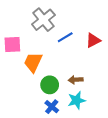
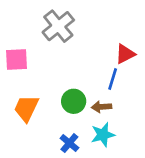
blue line: (65, 37) -> (113, 79), moved, turned -42
orange trapezoid: (33, 62) -> (26, 108), moved
green circle: (50, 85) -> (74, 101), moved

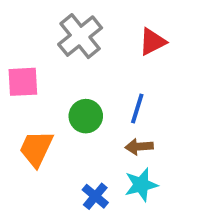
red triangle: (125, 54) -> (153, 42), moved
blue line: (113, 79) -> (137, 108), moved
green circle: (74, 101) -> (86, 116), moved

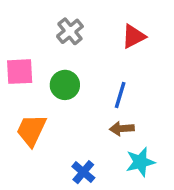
gray cross: (80, 36) -> (70, 31), size x0.7
green circle: (86, 116) -> (65, 85), moved
cyan star: (141, 185) -> (140, 162), moved

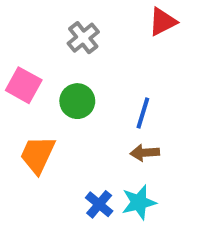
red triangle: (134, 36) -> (163, 22), moved
pink square: (20, 72) -> (24, 85), turned 32
cyan star: (140, 162) -> (139, 202), moved

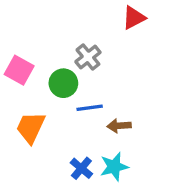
gray cross: (83, 38) -> (88, 57), moved
blue line: (143, 113) -> (90, 108), moved, turned 65

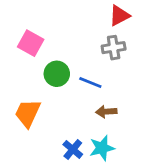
gray cross: (88, 57) -> (114, 48), moved, turned 30
pink square: (19, 70) -> (31, 43), moved
blue line: (90, 108) -> (90, 82), moved, turned 30

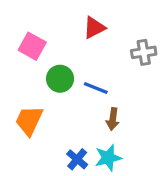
red triangle: (119, 16) -> (94, 28), moved
gray cross: (114, 48) -> (144, 52), moved
brown arrow: (106, 112) -> (113, 119), turned -78

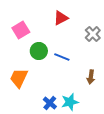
pink square: (32, 46) -> (21, 30), turned 30
gray cross: (144, 52) -> (93, 34), turned -35
brown arrow: (113, 119) -> (91, 77), moved

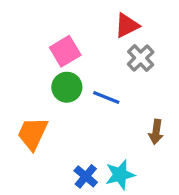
red triangle: (61, 18) -> (127, 25), moved
pink square: (21, 30) -> (65, 51), moved
gray cross: (93, 34) -> (141, 58), moved

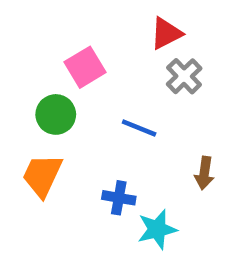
green circle: (67, 87) -> (56, 114), moved
blue cross: (86, 176) -> (119, 198), moved, turned -30

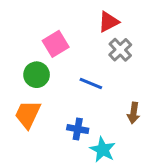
cyan star: (157, 229) -> (103, 150), turned -30

